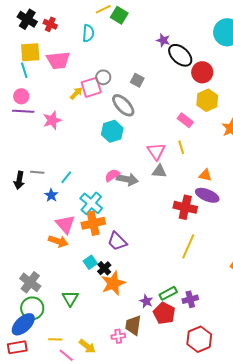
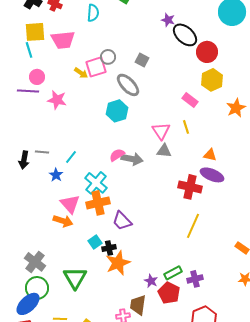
yellow arrow: (76, 93) -> (81, 73), turned 80
pink circle: (21, 96) -> (37, 77), moved
pink star: (52, 120) -> (57, 100), turned 30
black cross: (104, 268) -> (109, 248), turned 32
green triangle: (70, 298) -> (75, 278), size x1.4

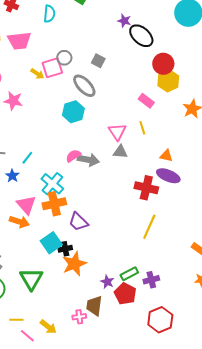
red circle: (207, 52) -> (163, 64), moved
cyan square: (95, 242) -> (51, 243), size x1.5

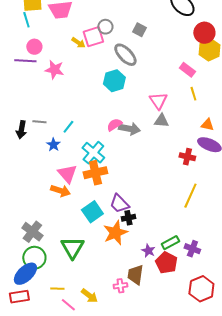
yellow line: (142, 128) -> (193, 94), moved
red cross: (146, 188) -> (187, 157), size x0.7
purple trapezoid: (78, 222) -> (119, 204), moved
black cross: (65, 249) -> (128, 218), moved
purple cross: (151, 280) -> (192, 249), turned 35

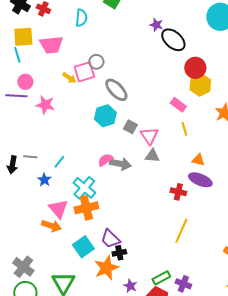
gray square: (139, 30) -> (130, 127), moved
purple star: (148, 251) -> (130, 286), moved

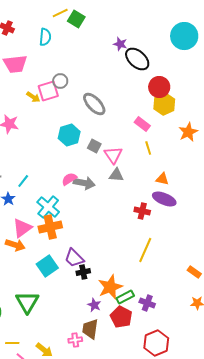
gray ellipse: (116, 90) -> (94, 104), moved
pink triangle: (58, 209) -> (22, 228), turned 35
orange star: (106, 268) -> (110, 287), moved

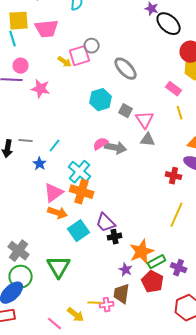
orange cross: (50, 227) -> (82, 192), turned 30
orange arrow: (15, 245) -> (58, 213), moved
yellow line: (12, 343) -> (95, 303), moved

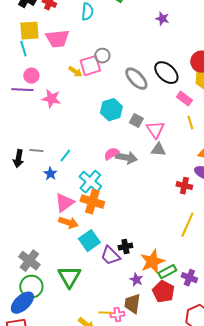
black ellipse: (169, 24) -> (166, 73), moved
purple trapezoid: (106, 223) -> (110, 256), moved

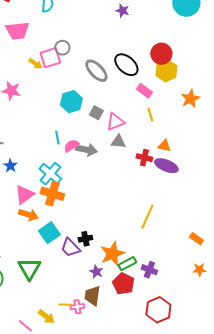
pink triangle: (155, 130) -> (115, 122), turned 42
cyan line: (65, 156) -> (57, 138), moved, turned -48
red cross: (184, 186) -> (144, 158), moved

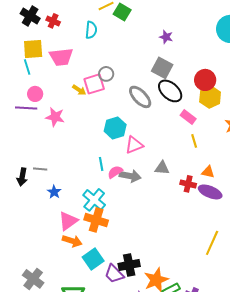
gray square: (96, 113) -> (162, 68), moved, size x1.5
pink triangle: (115, 122) -> (134, 145), moved
yellow line: (147, 217) -> (212, 243), moved
black cross: (85, 239) -> (129, 265), size x1.5

